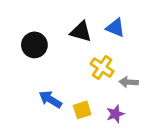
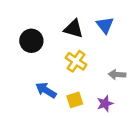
blue triangle: (115, 28) -> (105, 25), turned 30
yellow cross: (102, 68) -> (76, 61), moved

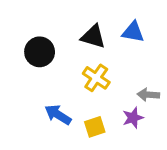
blue triangle: (105, 25) -> (133, 32), turned -42
purple star: (105, 104) -> (133, 118), moved

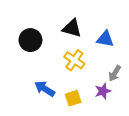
blue triangle: (133, 32) -> (105, 39), moved
gray arrow: (148, 95) -> (115, 73), turned -63

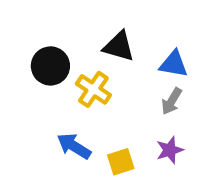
yellow cross: (74, 60) -> (93, 89), moved
gray arrow: (115, 73) -> (172, 101), moved

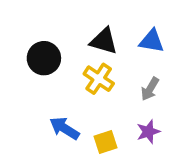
blue triangle: (174, 64) -> (152, 41), moved
yellow cross: (93, 89) -> (99, 79), moved

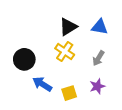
black triangle: (104, 41) -> (68, 27), turned -48
black circle: (44, 58) -> (24, 59), moved

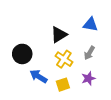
black triangle: (68, 27) -> (59, 35), moved
yellow cross: (65, 52) -> (64, 59), moved

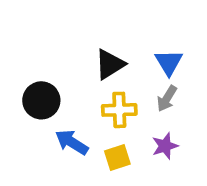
blue triangle: (90, 24) -> (169, 62), moved, turned 49
yellow cross: (64, 59) -> (119, 110), turned -36

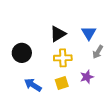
gray arrow: (167, 98) -> (98, 52), moved
blue arrow: (72, 142) -> (33, 85), moved

